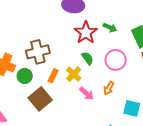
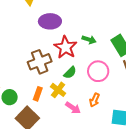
brown cross: (38, 52) -> (40, 62), moved
green semicircle: (88, 58) -> (70, 73), turned 88

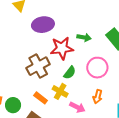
red star: (65, 47) -> (62, 48), turned -30
orange rectangle: (38, 94) -> (41, 98), turned -64

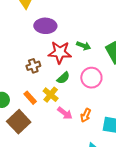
brown cross: (38, 66) -> (33, 66), size x0.6
orange arrow: (98, 97) -> (86, 115), moved

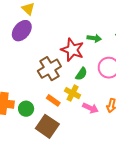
purple ellipse: (45, 26) -> (22, 31), moved, turned -40
red star: (60, 52) -> (72, 50), turned 30
brown cross: (33, 66) -> (49, 69), size x1.6

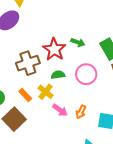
green semicircle: (81, 74) -> (58, 75), turned -144

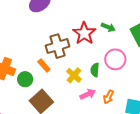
green semicircle: (58, 75) -> (95, 70), moved, turned -80
orange rectangle: (25, 95) -> (44, 65), moved
pink arrow: (60, 110) -> (88, 94), turned -63

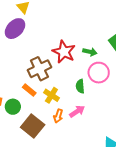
green arrow: (108, 27) -> (90, 52), moved
yellow cross: (74, 75) -> (51, 95), moved
orange arrow: (109, 97) -> (58, 116), moved

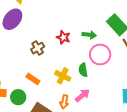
red star: (64, 52) -> (63, 37), size x0.6
brown cross: (39, 69) -> (38, 48), moved, size x0.6
yellow cross: (51, 95) -> (63, 76), moved

